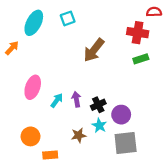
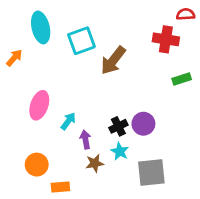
cyan square: (68, 18) -> (81, 41), moved, size x1.5
cyan ellipse: (34, 23) -> (41, 27), turned -40
green rectangle: (141, 59) -> (182, 79), moved
purple arrow: (76, 99) -> (85, 140), moved
purple circle: (121, 115) -> (143, 124), moved

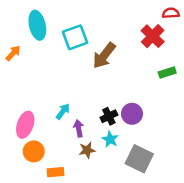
red cross: (166, 39) -> (153, 36), turned 35
pink ellipse: (39, 105) -> (25, 125), moved
gray square: (151, 172) -> (139, 159), turned 32

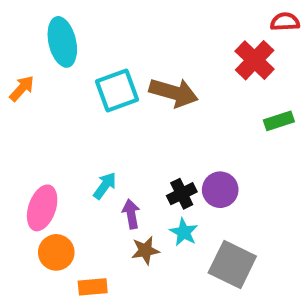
cyan square: (75, 37) -> (117, 91), moved
brown arrow: (104, 56) -> (174, 93), turned -112

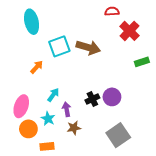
red semicircle: (285, 22) -> (112, 11), moved
orange arrow: (22, 88) -> (37, 67), moved
cyan star: (184, 232) -> (48, 119), moved
gray square: (232, 265) -> (118, 135), turned 30

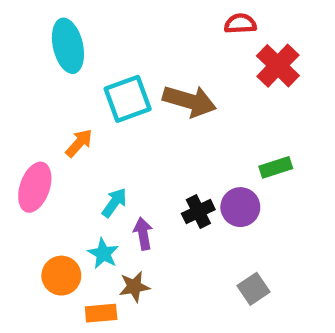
green rectangle: (142, 62) -> (276, 167), moved
pink ellipse: (21, 106) -> (35, 187), moved
brown star: (74, 128) -> (134, 287), moved
gray square: (118, 135) -> (254, 289), size x0.6

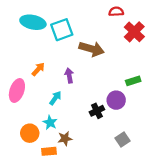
cyan ellipse: (68, 46) -> (33, 22), turned -65
cyan square: (128, 99) -> (62, 30), moved
black cross: (198, 212) -> (97, 111), moved
purple arrow: (143, 234) -> (69, 76), moved

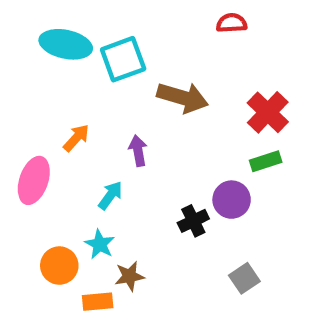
red cross: (134, 32) -> (268, 112), moved

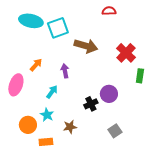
green rectangle: (266, 161) -> (140, 76), moved, turned -64
brown star: (129, 276) -> (70, 127), moved

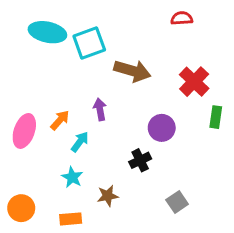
red semicircle: (109, 11) -> (182, 18), moved
orange arrow: (36, 65) -> (60, 120), moved
purple circle: (109, 94) -> (162, 128), moved
orange circle: (28, 125) -> (21, 208), moved

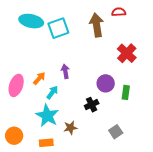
brown arrow: (132, 71) -> (97, 25), moved, turned -115
green rectangle: (216, 117) -> (126, 92), moved
cyan star: (72, 177) -> (47, 116), size x1.6

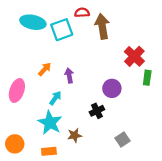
red semicircle: (119, 12) -> (82, 13), moved
orange arrow: (39, 78) -> (45, 69), moved
green rectangle: (126, 92) -> (147, 78), moved

